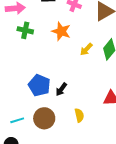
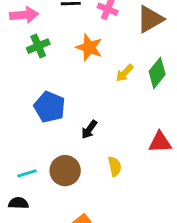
green cross: (25, 30) -> (38, 46), turned -35
blue pentagon: (39, 85) -> (50, 107), moved

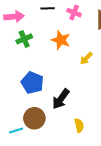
black arrow: (89, 130) -> (61, 99), size x1.5
brown circle: (65, 171) -> (34, 118), moved

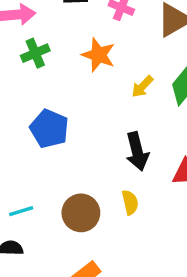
black arrow: (61, 99) -> (137, 151), moved, turned -50
brown circle: (34, 118) -> (81, 213), moved

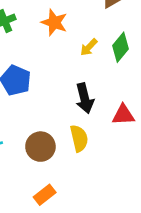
yellow semicircle: (130, 202) -> (79, 138), size x1.4

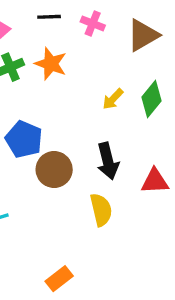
orange star: (54, 22) -> (51, 64), moved
brown circle: (40, 147) -> (54, 170), moved

